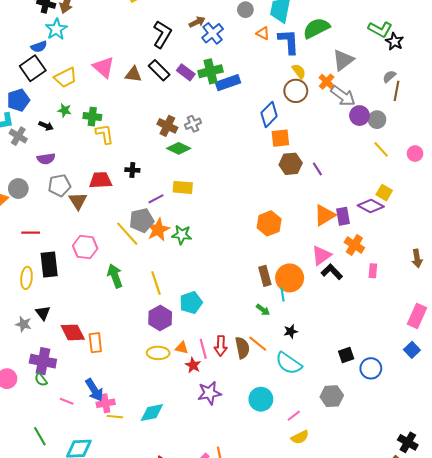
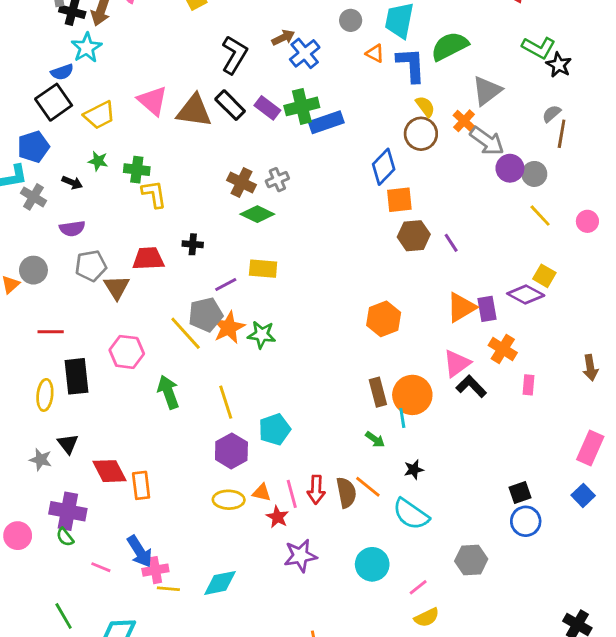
brown triangle: (133, 74) -> (194, 111), size x1.5
black square: (346, 355) -> (520, 493), moved

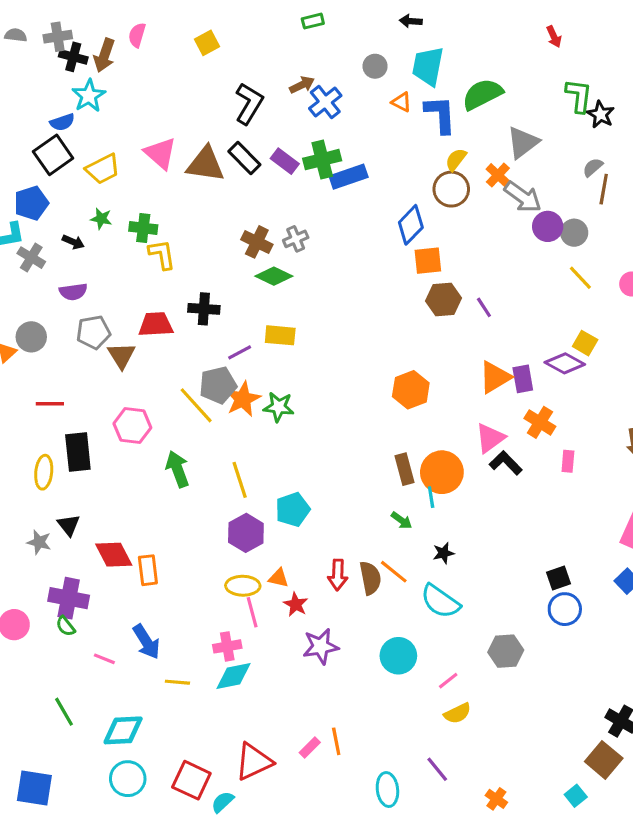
green L-shape: (539, 48) -> (579, 96), turned -112
yellow semicircle: (425, 106) -> (456, 160), turned -105
black cross: (193, 244) -> (204, 309), size x1.4
pink line: (292, 494) -> (252, 612), moved
pink cross: (155, 570) -> (227, 646), moved

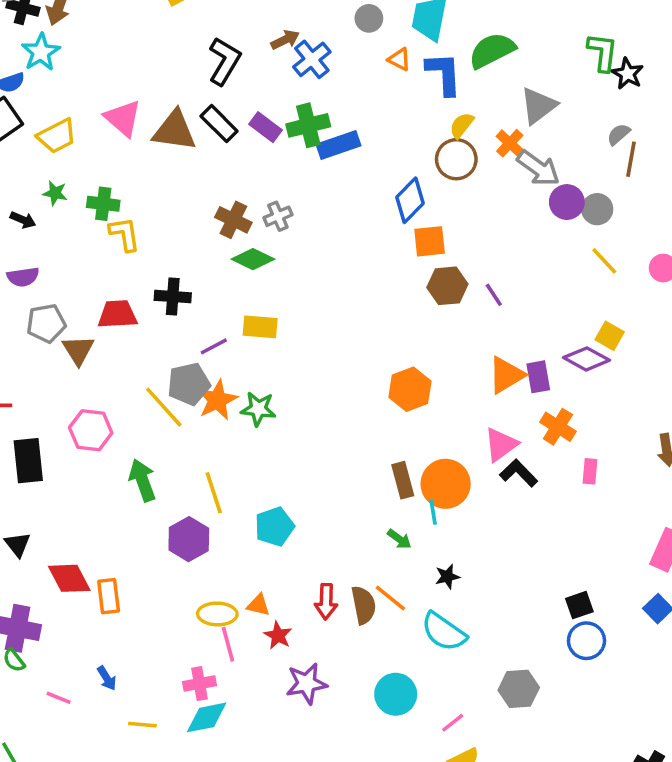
purple hexagon: (246, 533) -> (189, 539), moved
blue arrow: (146, 642) -> (107, 678), size x0.6

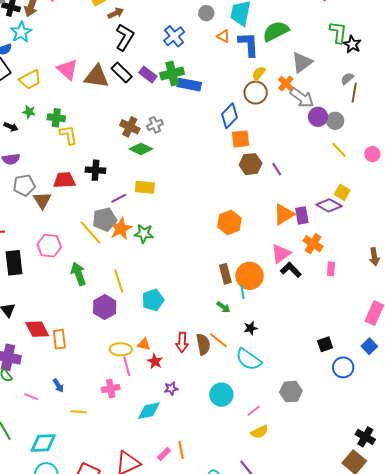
brown arrow: (285, 40) -> (116, 13), moved
blue rectangle: (339, 145) -> (189, 85), turned 30
blue circle: (586, 641) -> (343, 367), moved
purple star: (306, 684) -> (171, 389), size x0.6
cyan diamond: (207, 717) -> (149, 411), moved

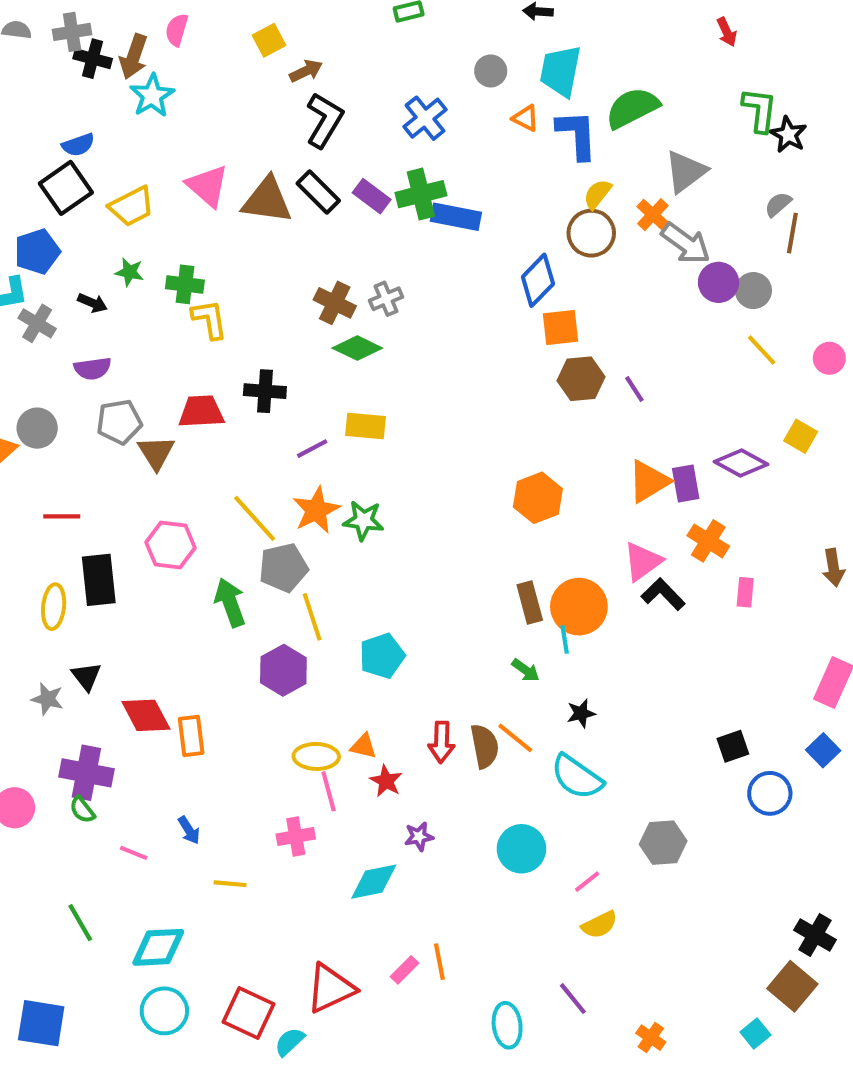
cyan star: (21, 32) -> (152, 96), moved
yellow square: (342, 192) -> (801, 436), moved
gray pentagon: (105, 219) -> (283, 568), moved

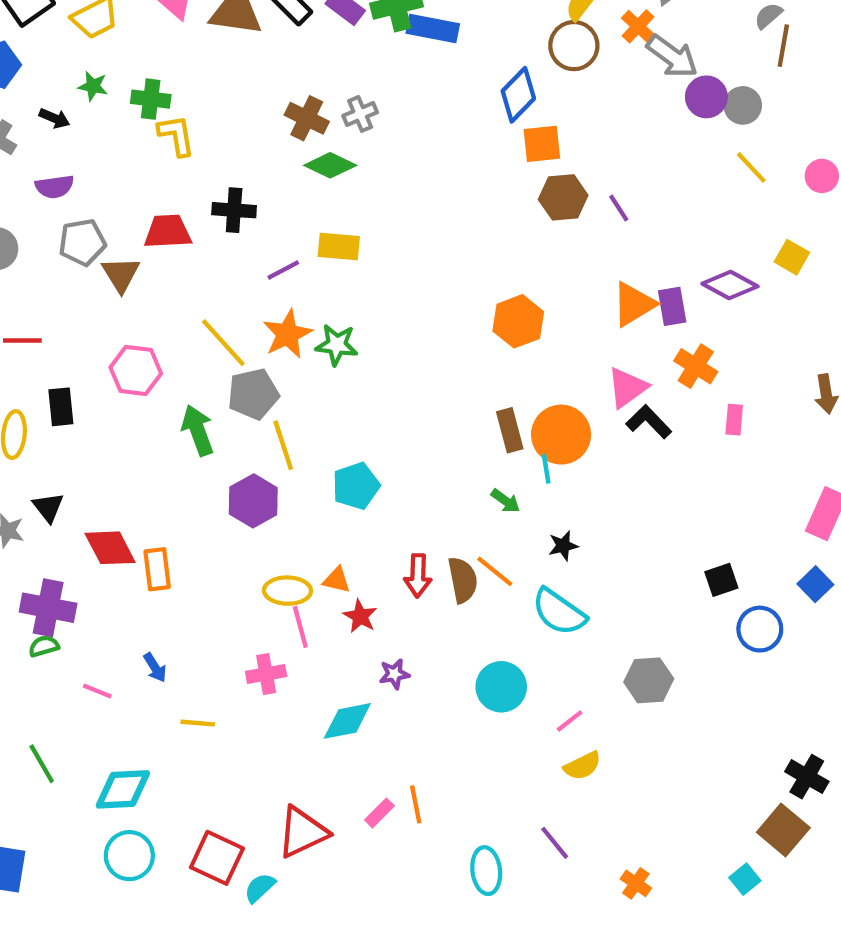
black rectangle: (99, 580) -> (61, 407), size x0.7
green semicircle: (82, 810) -> (44, 646), turned 112

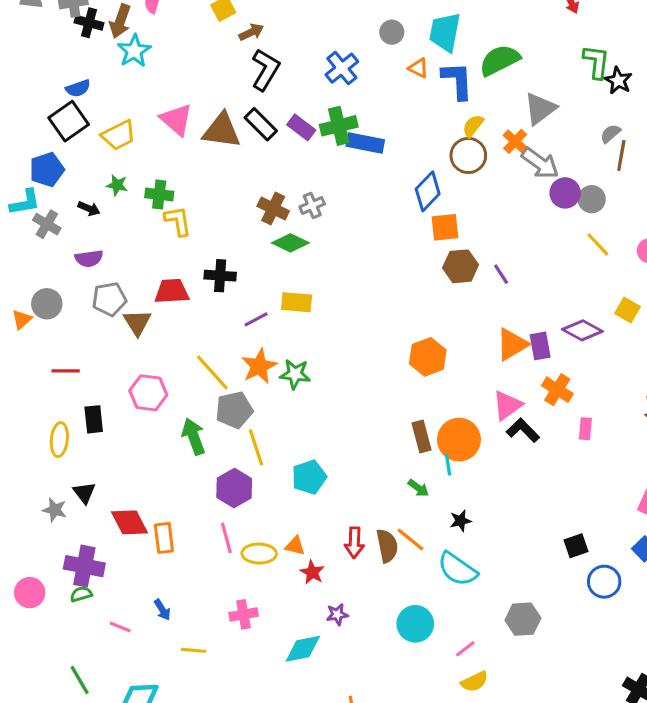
pink line: (300, 627) -> (226, 538), moved

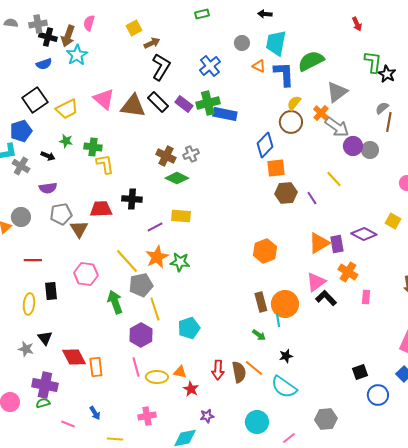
blue semicircle: (78, 88) -> (44, 64), moved
yellow line: (598, 244) -> (334, 179), moved

